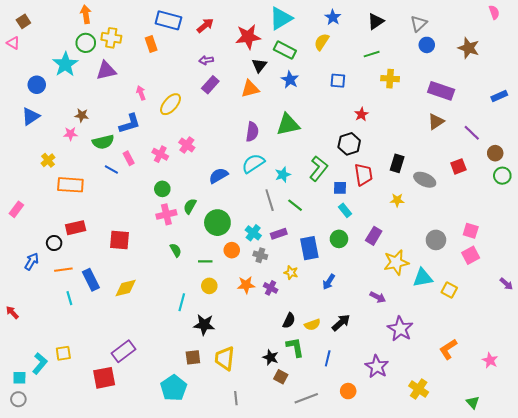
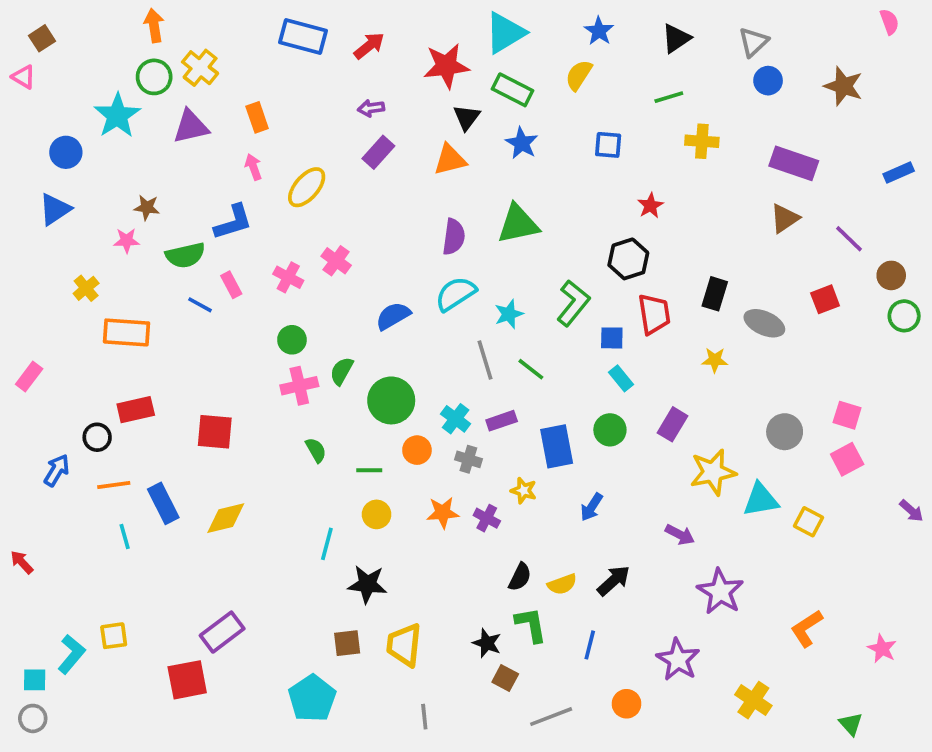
yellow cross: (111, 38) -> (200, 68), turned 30
orange rectangle: (151, 44) -> (257, 117), moved

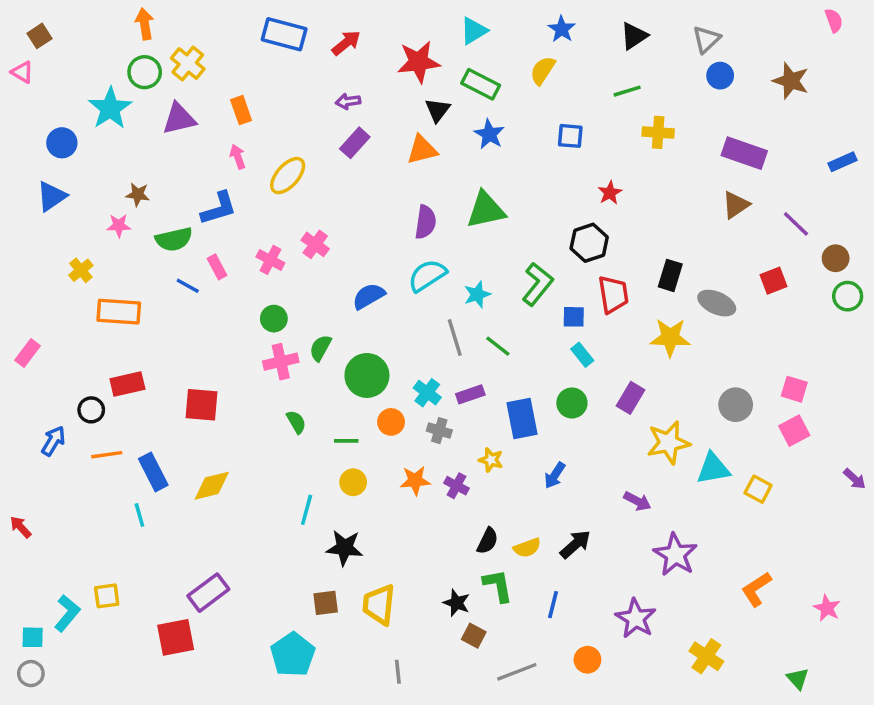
cyan triangle: (505, 33) -> (474, 31), size x0.7
yellow star: (715, 360) -> (670, 338), size x1.6
cyan line: (125, 536) -> (139, 515), moved

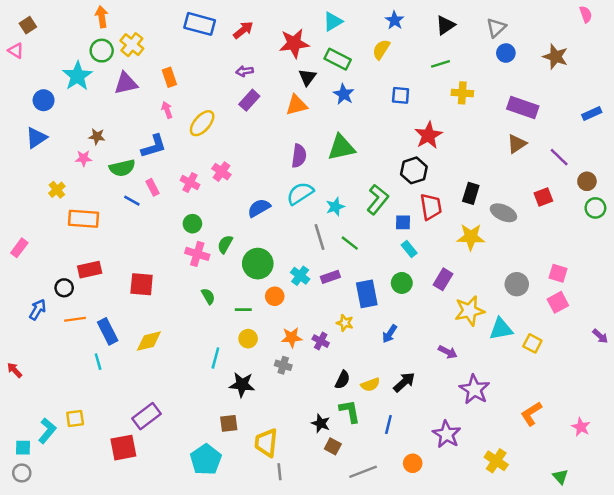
red star: (610, 193) -> (428, 135), size x1.6
pink cross: (281, 362) -> (197, 254), turned 30
gray cross: (439, 431) -> (283, 365), moved
yellow trapezoid: (379, 605) -> (266, 443), moved

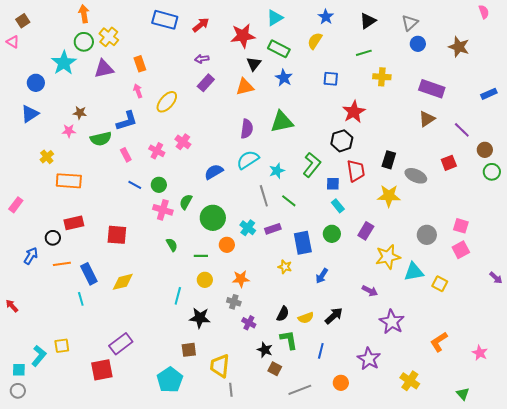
blue line: (132, 201) -> (135, 185), moved
purple cross: (321, 341) -> (249, 323), moved

